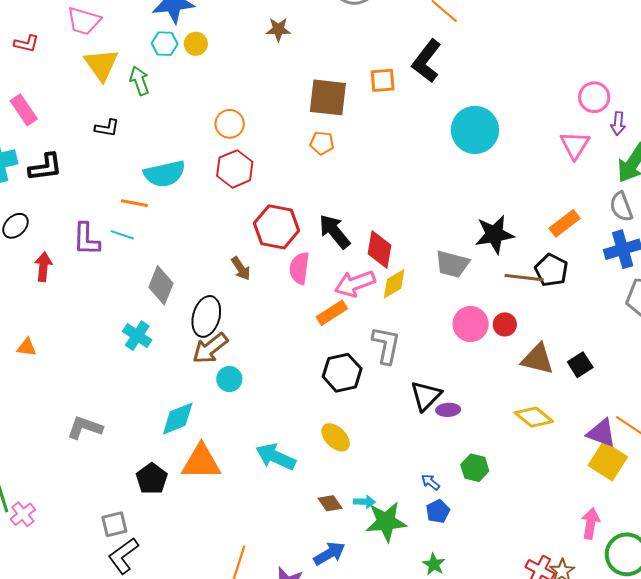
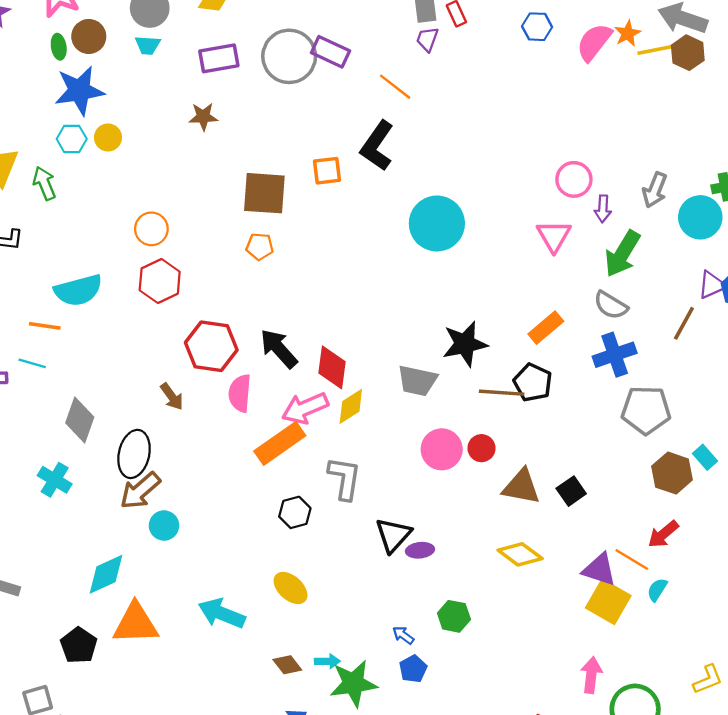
gray semicircle: (621, 207) -> (611, 305), turned -36
orange rectangle: (332, 313) -> (280, 443), size x1.4
black hexagon: (342, 373) -> (295, 512), size x0.7

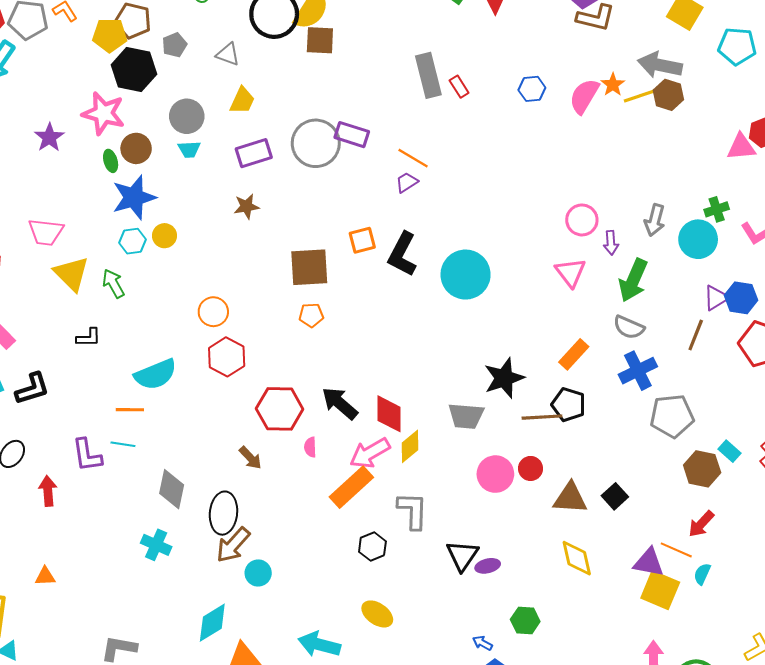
purple trapezoid: (427, 39) -> (407, 182), moved, turned 45
black L-shape: (377, 146) -> (402, 254), moved
pink semicircle: (240, 393) -> (310, 447), size x0.6
yellow diamond: (520, 554) -> (577, 558), turned 48

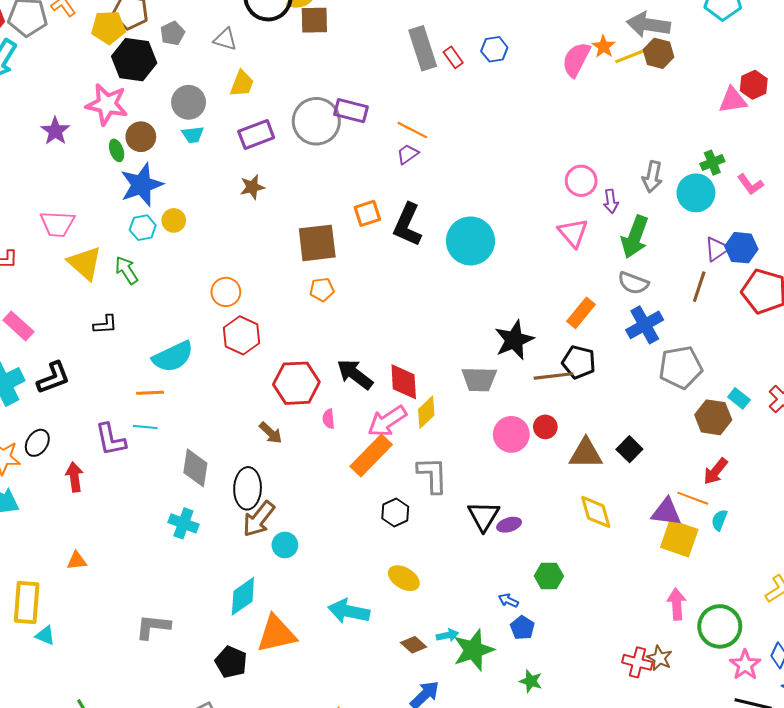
blue hexagon: (532, 89) -> (494, 49), moved

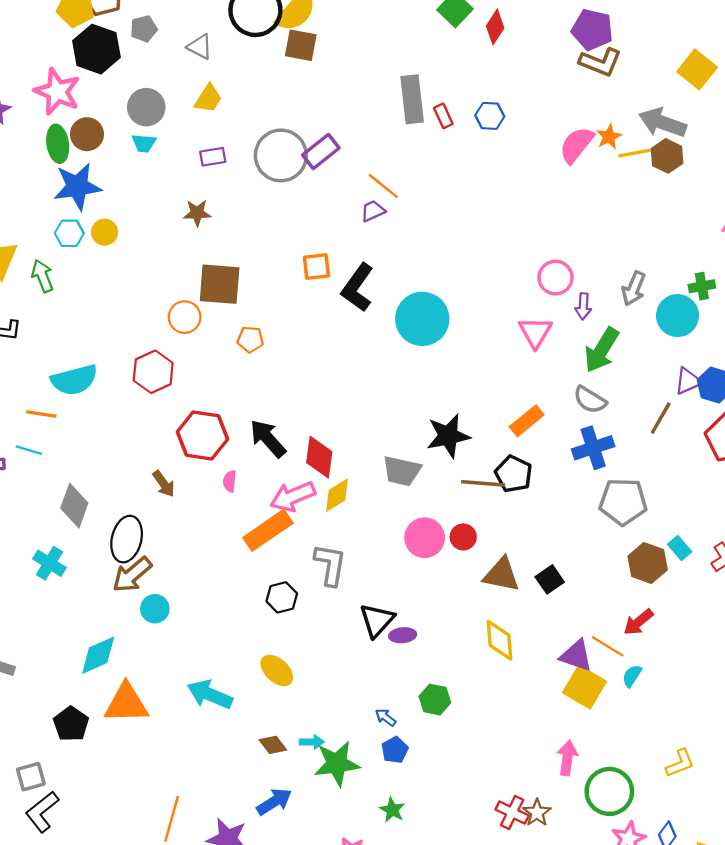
purple rectangle: (351, 111) -> (321, 151), turned -64
purple rectangle: (256, 134) -> (213, 157), size x0.7
green ellipse: (117, 150) -> (58, 144), size x1.5
brown square: (317, 243) -> (220, 284), moved
orange circle: (226, 292) -> (185, 317), moved

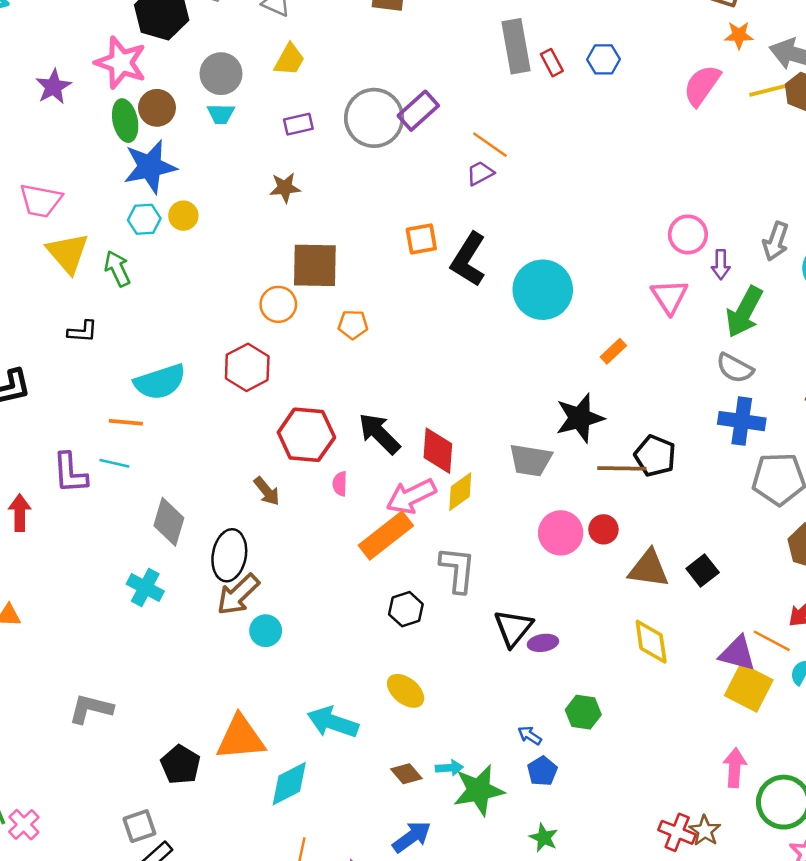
orange star: (609, 137) -> (739, 35), moved, turned 30
orange rectangle: (527, 421) -> (613, 351), moved, size x0.7
blue cross: (593, 448) -> (742, 421), turned 30
cyan diamond: (98, 655) -> (289, 784), moved

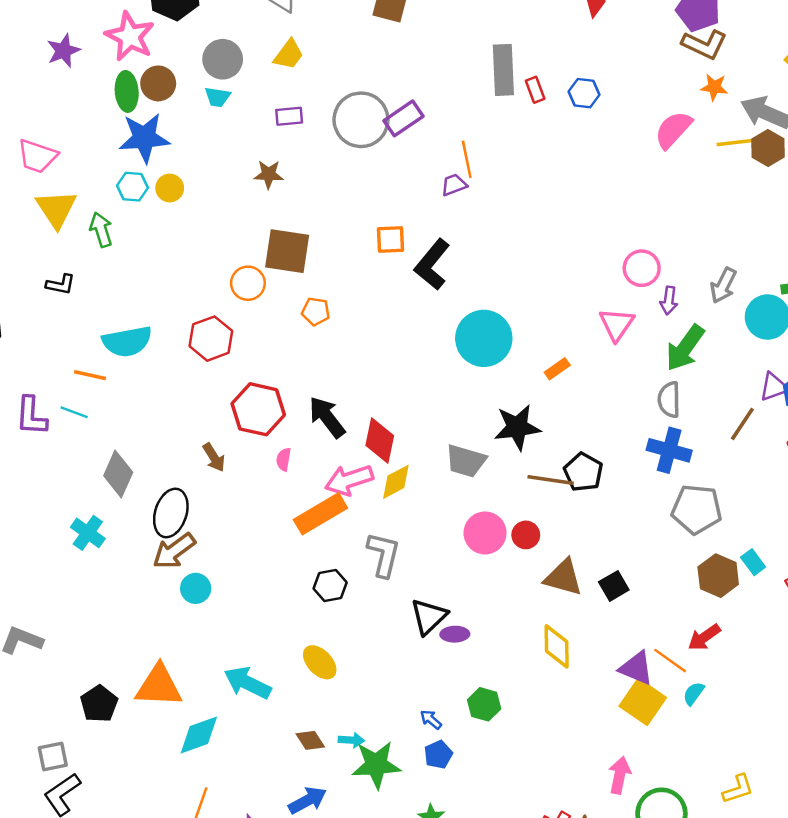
orange line: (490, 145) -> (467, 159), turned 36
cyan circle: (543, 290) -> (484, 338), moved
gray semicircle: (735, 368) -> (669, 400), turned 54

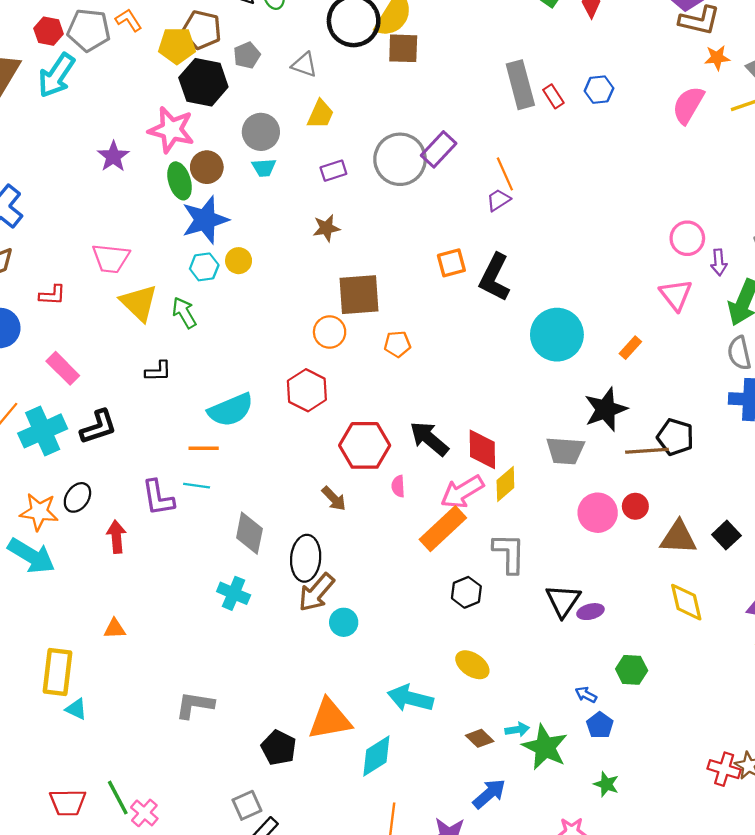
green star: (376, 765) -> (545, 747), turned -30

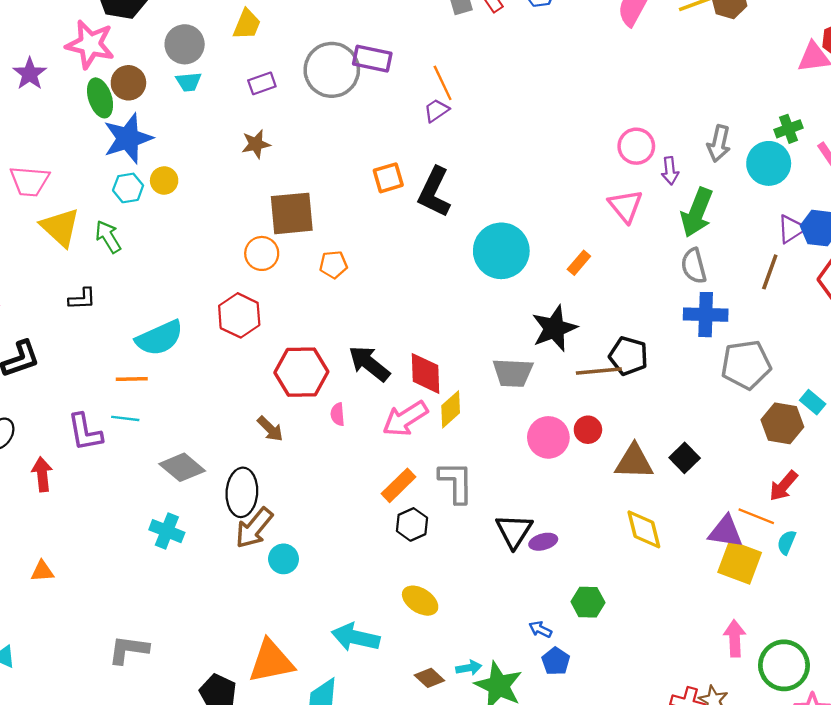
purple rectangle: (439, 149) -> (372, 59), turned 60
orange rectangle: (443, 529) -> (398, 485), moved, size x0.7
gray diamond: (249, 533) -> (182, 467), turned -60

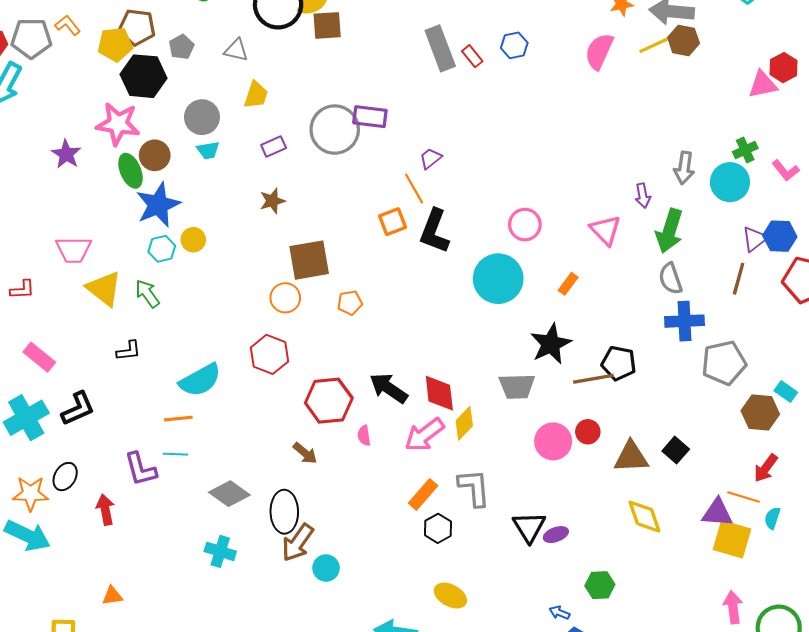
orange line: (443, 83) -> (414, 189), moved
pink circle: (636, 146) -> (525, 225), moved

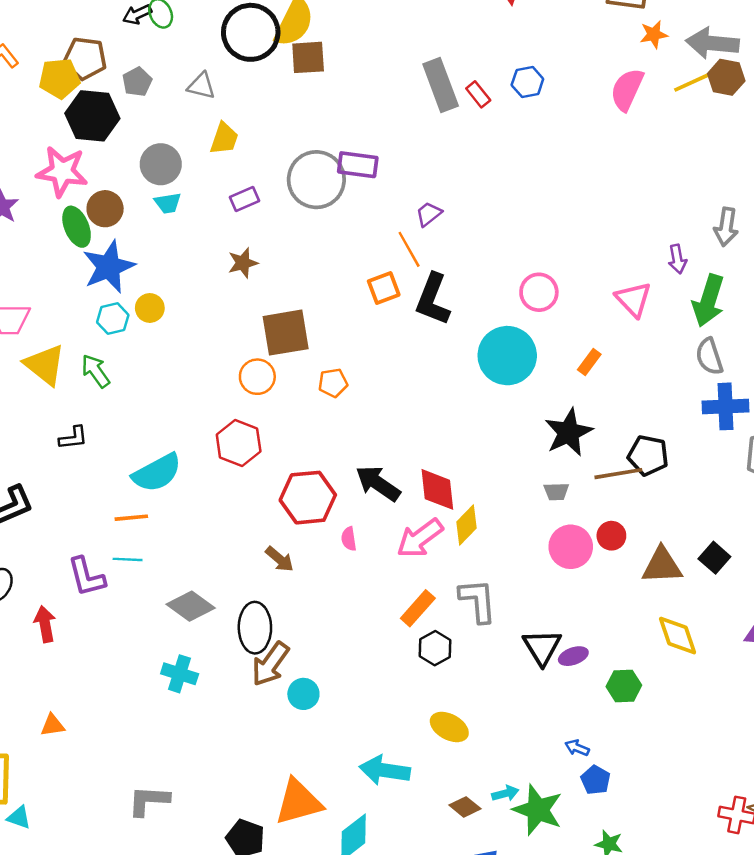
gray trapezoid: (517, 386) -> (556, 492), moved, size x0.6
green hexagon: (600, 585) -> (624, 686), moved

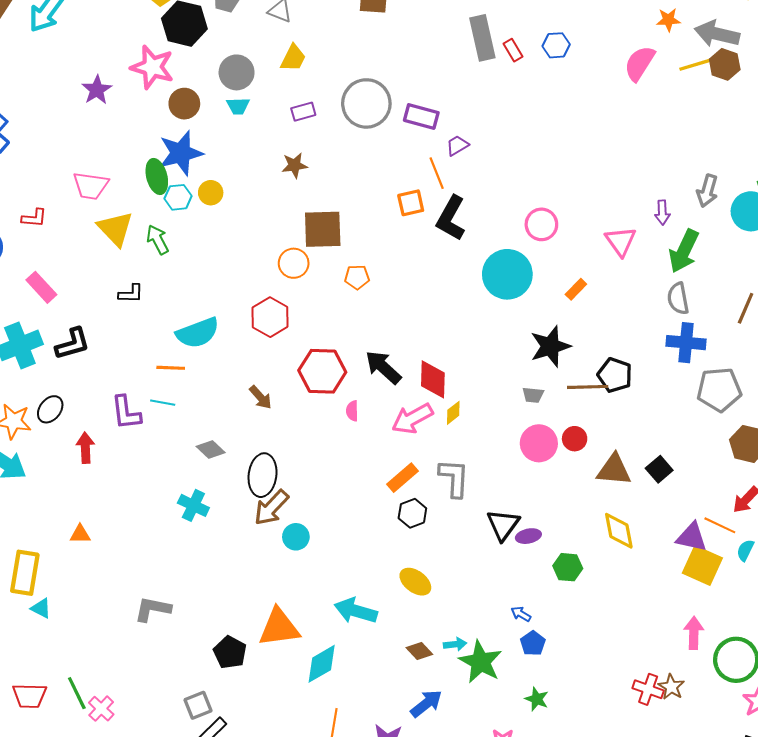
purple rectangle: (358, 165) -> (421, 116), moved
green ellipse: (77, 227) -> (157, 177), moved
yellow diamond: (466, 525) -> (453, 413), size x0.7
brown arrow: (280, 559) -> (261, 397), moved
gray diamond: (191, 606) -> (211, 449), size x0.7

